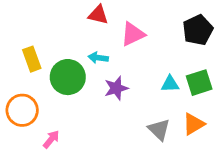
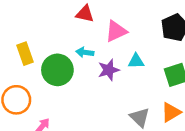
cyan triangle: (170, 84) -> (136, 61), moved
purple star: (116, 88) -> (109, 70), moved

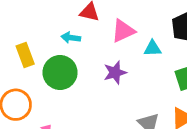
cyan arrow: (85, 52) -> (71, 38), moved
cyan triangle: (136, 61) -> (153, 48), moved

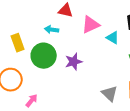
cyan triangle: (153, 48) -> (113, 38), turned 32
purple star: (115, 72) -> (74, 62), moved

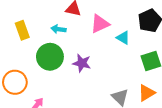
yellow rectangle: (18, 43) -> (22, 30), moved
purple star: (74, 62) -> (82, 63), turned 30

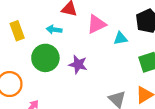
cyan triangle: (123, 38) -> (120, 38), turned -40

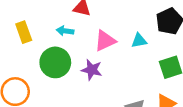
pink triangle: (97, 24) -> (105, 41), moved

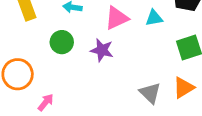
green circle: (55, 62) -> (62, 42), size x0.7

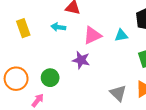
green circle: (62, 42) -> (50, 78), moved

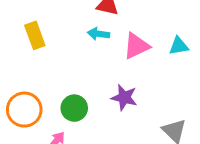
cyan arrow: (58, 27) -> (98, 34), moved
purple star: (81, 60) -> (124, 97), moved

